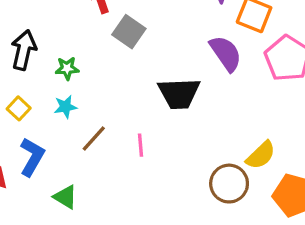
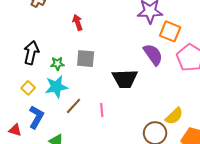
gray square: (129, 32) -> (86, 59), moved, turned -30
cyan star: (65, 107) -> (56, 87), size x1.6

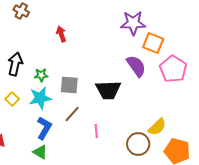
gray square: (86, 59) -> (69, 85), moved
brown line: (74, 106) -> (72, 114), moved
pink line: (102, 110) -> (96, 131), moved
blue L-shape: (36, 117) -> (44, 128), moved

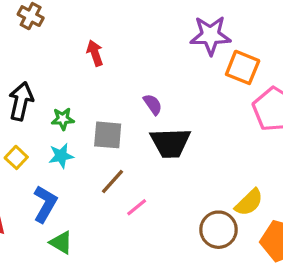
purple semicircle: (136, 66) -> (153, 104), moved, size x0.6
cyan star: (40, 98) -> (61, 156), size x0.7
blue L-shape: (44, 128) -> (45, 204), moved
pink line: (96, 131) -> (137, 207), moved, turned 56

